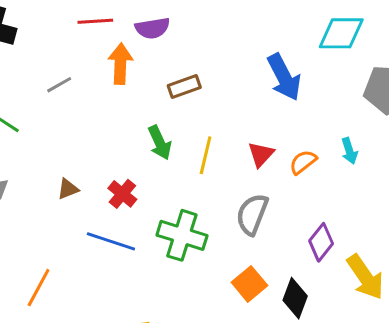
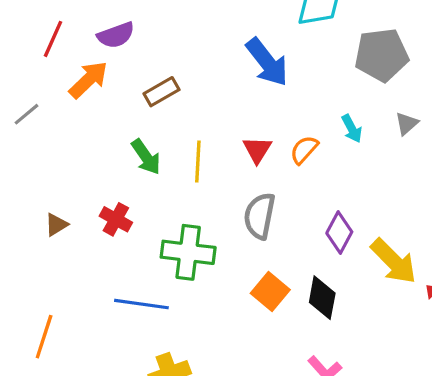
red line: (95, 21) -> (53, 39), turned -52
orange arrow: (120, 64) -> (88, 80), turned 54
blue line: (111, 241) -> (141, 304), moved

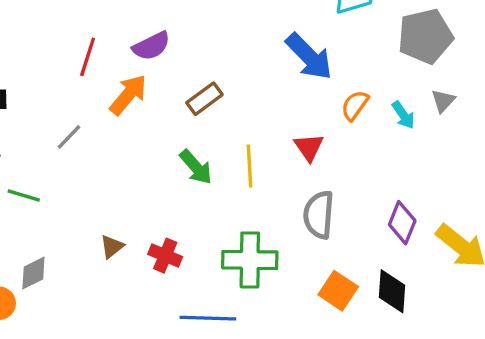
gray triangle: (407, 124) -> (443, 101), moved
orange semicircle: (304, 150) -> (355, 105), moved
red cross: (116, 219) -> (165, 256), moved

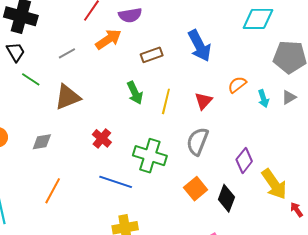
blue arrow: (309, 57) -> (199, 46), moved
brown triangle: (112, 247) -> (68, 97), moved, size x1.8
gray diamond: (33, 273) -> (42, 142), moved

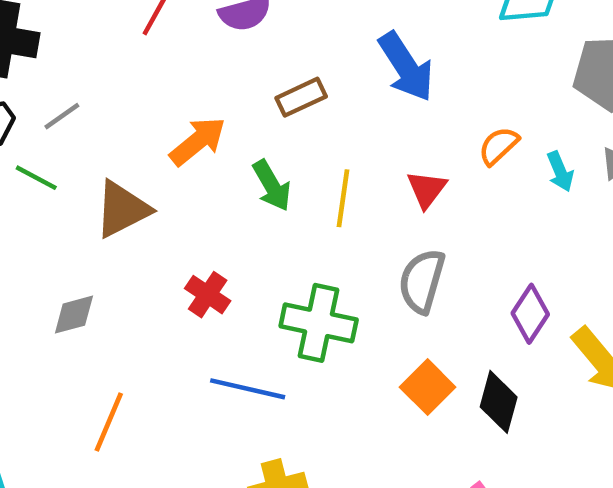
orange arrow: (108, 39) -> (198, 141), moved
gray line: (67, 53) -> (62, 116), moved

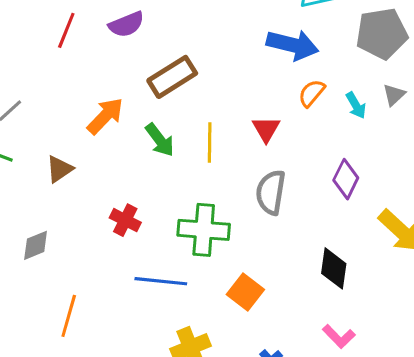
blue arrow: (406, 67) -> (293, 45), moved, turned -36
brown rectangle: (301, 97) -> (172, 77), size x1.4
brown triangle: (122, 209) -> (59, 169), size x0.7
purple diamond: (530, 314) -> (346, 179), moved
orange square: (428, 387) -> (245, 292), moved

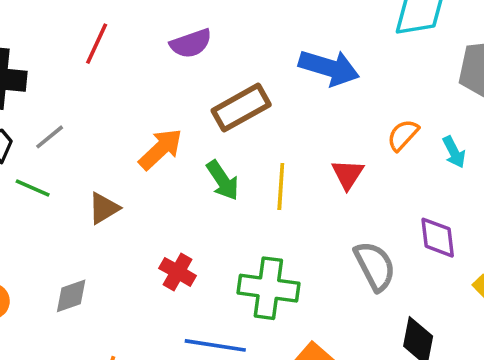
red line: (66, 30) -> (97, 44), moved
blue arrow: (293, 45) -> (329, 68), moved
purple diamond: (346, 179) -> (438, 238), turned -36
gray semicircle: (271, 192) -> (375, 266), moved, turned 141

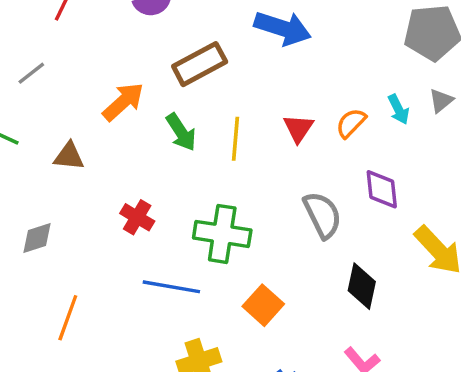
orange semicircle: (403, 135) -> (351, 123), moved
gray line: (50, 137) -> (31, 73), moved
brown triangle: (104, 208) -> (69, 156), turned 36

